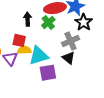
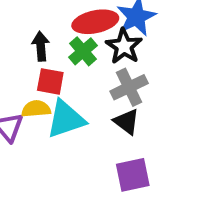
black star: (84, 22) -> (124, 46), moved
red square: (19, 40) -> (50, 81), moved
purple square: (48, 73) -> (133, 175), moved

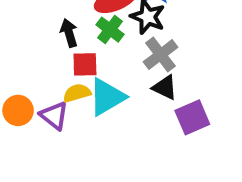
purple square: (133, 175) -> (192, 117), moved

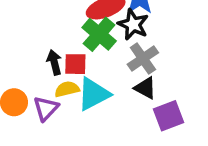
green cross: (110, 30) -> (99, 34), size x1.4
black arrow: (69, 33) -> (54, 62), moved
purple triangle: (54, 116) -> (46, 108), turned 32

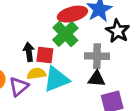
black star: (133, 24) -> (118, 31), moved
gray cross: (143, 59) -> (97, 56), turned 30
black triangle: (145, 88) -> (97, 79), turned -30

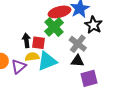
gray cross: (97, 56) -> (78, 44), turned 36

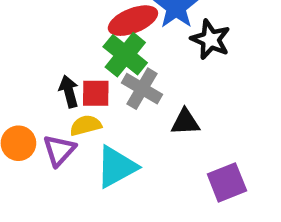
gray cross: (78, 44) -> (142, 89), moved
cyan triangle: (47, 61) -> (116, 167), moved
purple square: (89, 78) -> (227, 182), moved

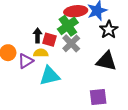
black triangle: (185, 122) -> (106, 61), moved, size x1.5

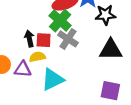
black star: (109, 30) -> (105, 15), turned -30
purple triangle: (26, 61) -> (23, 69), turned 49
purple square: (98, 97) -> (110, 91), turned 30

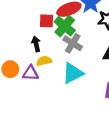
red square: (44, 40) -> (47, 21), moved
cyan triangle: (53, 79) -> (73, 73), moved

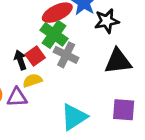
red square: (47, 21) -> (35, 56), moved, turned -32
cyan triangle: (73, 73) -> (74, 117), moved

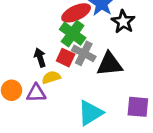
black star: (107, 21) -> (123, 22), turned -30
red square: (35, 56) -> (66, 58), moved, turned -30
black triangle: (118, 61) -> (110, 64), moved

